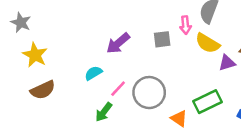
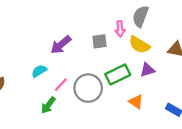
purple triangle: (227, 63) -> (147, 70), moved
green rectangle: (208, 102) -> (118, 74), moved
orange triangle: (179, 118) -> (136, 102), moved

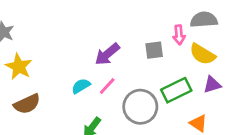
gray semicircle: (141, 16) -> (204, 20), turned 65
pink line: (61, 85) -> (107, 86), moved

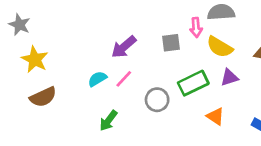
gray circle: (140, 107) -> (157, 100), size x0.7

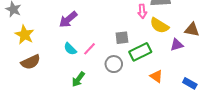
gray square: (171, 43) -> (122, 38), moved
purple arrow: (124, 47) -> (68, 19), moved
purple triangle: (229, 77) -> (177, 45), moved
cyan semicircle: (97, 79) -> (70, 49), turned -104

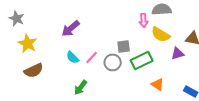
gray circle: (114, 64) -> (113, 62), moved

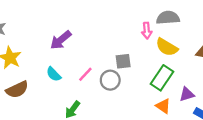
purple triangle: (178, 53) -> (187, 94), moved
cyan semicircle: (73, 57) -> (54, 74), moved
green rectangle: (142, 60) -> (162, 78), moved, turned -30

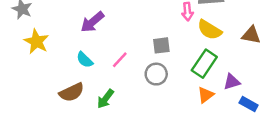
gray circle: (110, 80) -> (156, 74), moved
brown semicircle: (17, 90) -> (72, 92), moved
orange triangle: (163, 106) -> (206, 95), turned 49

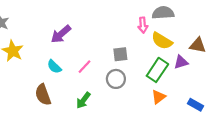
purple triangle: (232, 82) -> (181, 62), moved
brown semicircle: (72, 92) -> (43, 95), turned 95
green arrow: (105, 99) -> (83, 100), moved

